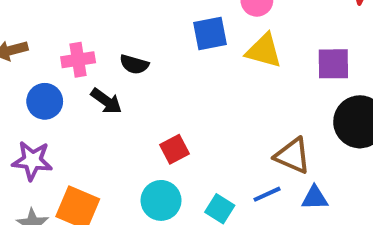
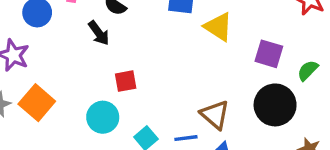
black arrow: (106, 101) -> (99, 33), moved

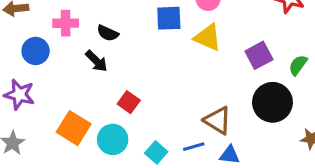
purple square: (269, 54) -> (259, 55), turned -36
red square: (126, 81) -> (129, 102), turned -35
orange square: (37, 103) -> (74, 128), moved

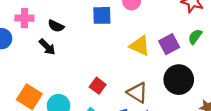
yellow triangle: (208, 37) -> (140, 46), moved
green semicircle: (298, 65) -> (195, 37), moved
red square: (129, 102) -> (98, 86), moved

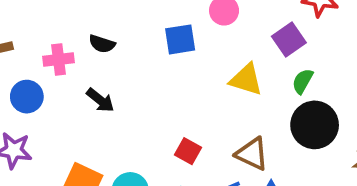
black semicircle: (56, 26) -> (102, 44), moved
green semicircle: (195, 37) -> (303, 81), moved
purple square: (169, 44) -> (289, 39), moved

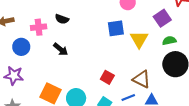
blue square: (180, 39) -> (116, 28), moved
yellow triangle: (246, 80) -> (139, 39), turned 42
green semicircle: (303, 81) -> (169, 41), turned 48

